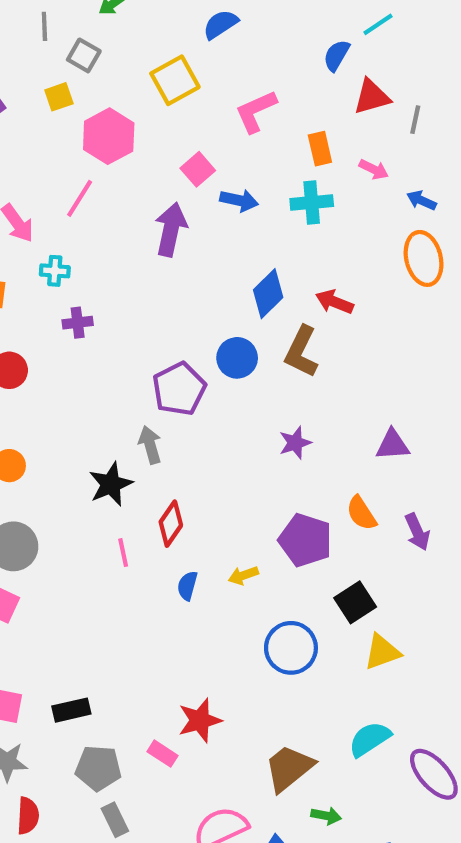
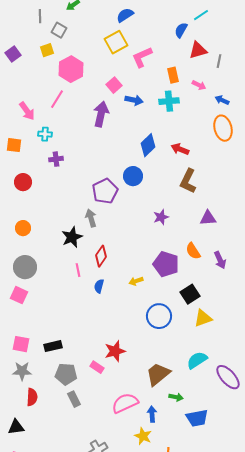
yellow square: (175, 80) -> (116, 42), moved
brown L-shape: (301, 352) -> (188, 181), moved
blue semicircle: (187, 586) -> (99, 286), moved

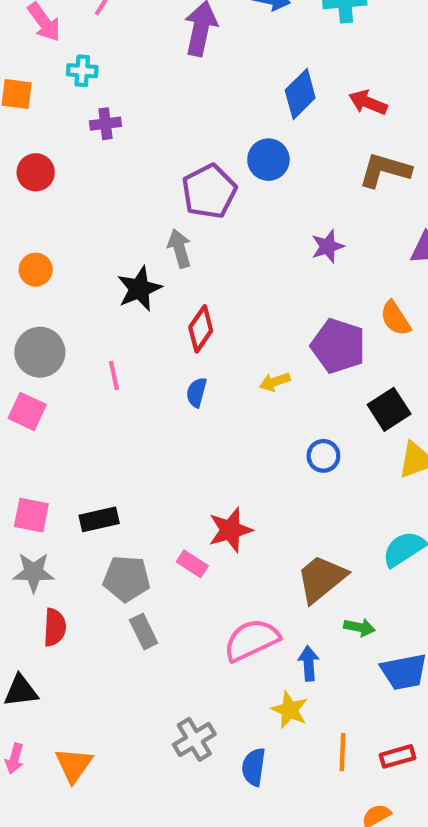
brown L-shape: (188, 181) -> (385, 170), turned 80
pink line: (78, 270) -> (114, 375), moved
blue circle: (159, 316) -> (323, 456), size x0.6

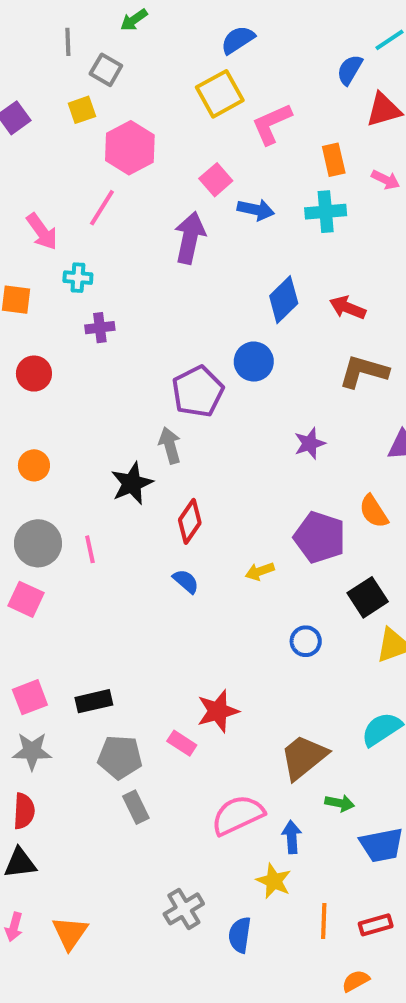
pink line: (114, 375) -> (90, 549), moved
blue semicircle: (196, 392) -> (186, 581), turned 116
pink square: (31, 515) -> (30, 697), turned -32
red semicircle: (55, 627) -> (24, 811), moved

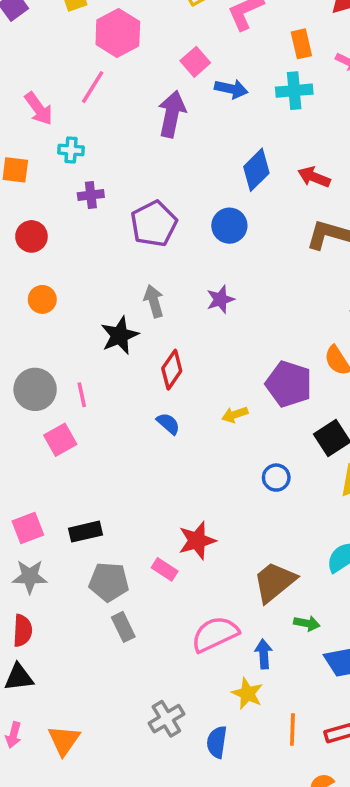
purple pentagon: (198, 391) -> (154, 224), moved
purple star: (310, 443) -> (220, 299), moved
orange circle: (34, 465) -> (42, 299), moved
pink square: (26, 599) -> (60, 440), moved, turned 36

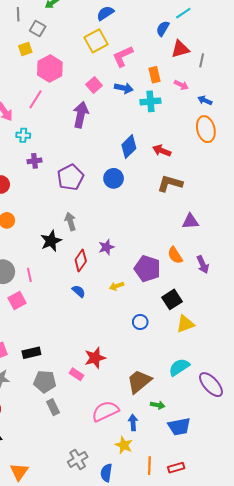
blue arrow: (231, 89) -> (124, 88), moved
purple star: (220, 299) -> (106, 247), moved

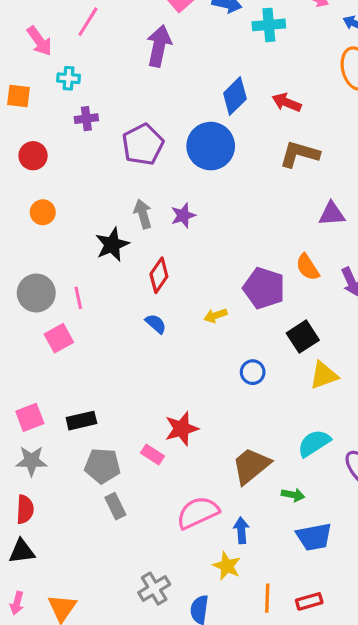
blue circle: (114, 178) -> (211, 146), size x1.5
purple star: (106, 247) -> (183, 215), moved
green arrow: (158, 405) -> (293, 495), moved

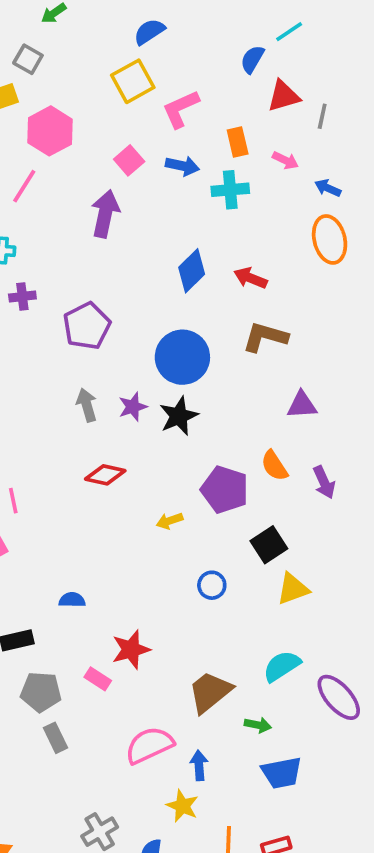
blue circle: (211, 146) -> (182, 357), moved
black star: (112, 245) -> (179, 416), moved
red diamond: (159, 275) -> (105, 475), turned 68
blue semicircle: (156, 324) -> (72, 600), moved, turned -40

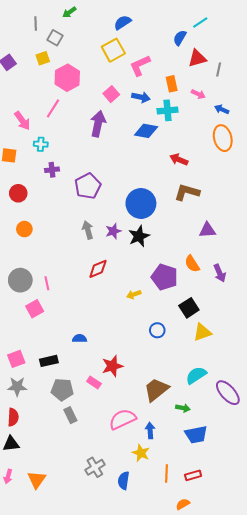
blue diamond: (192, 271) -> (146, 131), moved, turned 55
red diamond: (105, 475) -> (98, 269), turned -35

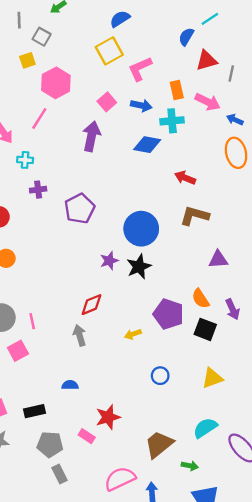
pink arrow: (198, 94) -> (208, 102), size x1.5
gray arrow: (88, 230) -> (80, 335), moved
black square: (189, 308) -> (205, 329), moved, turned -36

